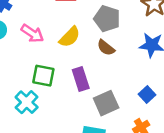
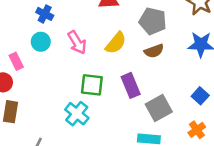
pink arrow: (32, 33) -> (77, 42), turned 30
brown semicircle: (106, 48) -> (154, 51), turned -54

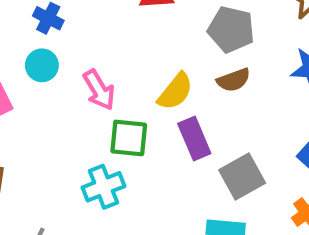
pink arrow: (77, 42) -> (99, 90), moved
yellow semicircle: (116, 43) -> (175, 92), moved
cyan cross: (77, 114) -> (103, 187), turned 30

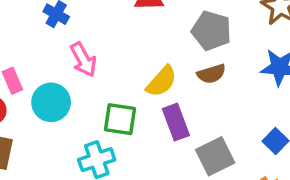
cyan circle: (42, 65) -> (51, 102), moved, size x1.4
pink arrow: (99, 90) -> (83, 60), moved

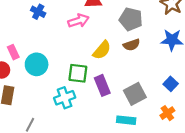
pink arrow: (83, 60) -> (78, 21), moved, turned -78
purple rectangle: (176, 122) -> (102, 85), moved

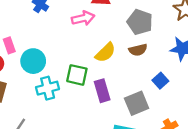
blue square: (171, 84) -> (160, 81), moved
cyan cross: (65, 98) -> (48, 88), moved

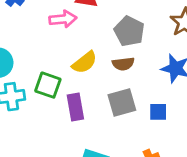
blue square: (160, 81) -> (158, 112), moved, turned 35
gray square: (137, 103) -> (122, 103), moved

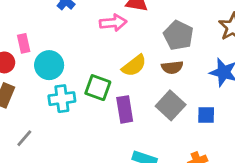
gray square: (122, 103) -> (171, 105), turned -32

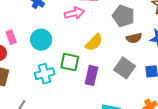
cyan circle: (49, 65) -> (41, 40), moved
brown semicircle: (172, 67) -> (134, 38), moved
purple rectangle: (125, 109) -> (91, 75), turned 30

